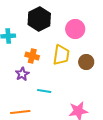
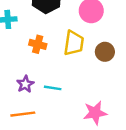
purple star: (22, 74) -> (25, 84), moved

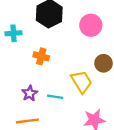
yellow trapezoid: (74, 43) -> (82, 82), moved, turned -40

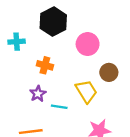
pink circle: (91, 25) -> (88, 44), moved
purple star: (30, 93) -> (38, 94), moved

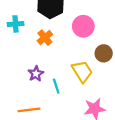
orange cross: (45, 65) -> (45, 38), moved, turned 35
cyan line: (59, 107) -> (56, 86), turned 63

